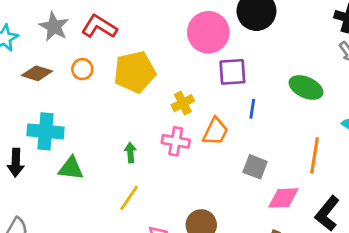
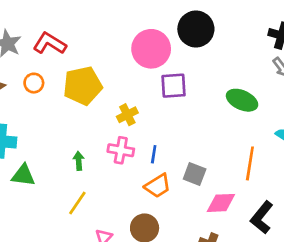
blue line: (252, 109) -> (154, 154), moved
orange trapezoid: (215, 131) -> (158, 186), moved, turned 32

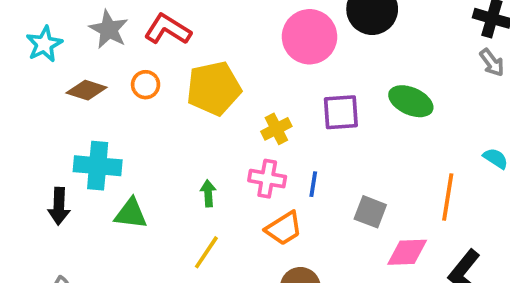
purple square: (174, 86) -> (341, 112), moved
green ellipse: (242, 100) -> (411, 101), moved
orange trapezoid: (158, 186) -> (284, 228), moved

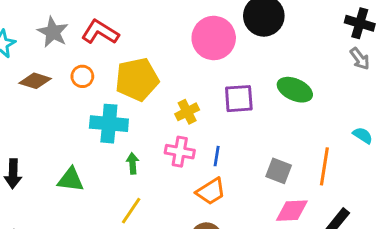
cyan cross: (98, 166) -> (109, 124), moved
gray square: (370, 212) -> (279, 171), moved
orange trapezoid: (284, 228) -> (211, 191), moved

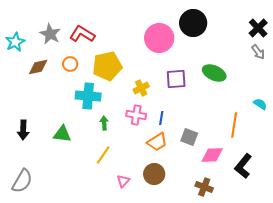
black cross: (360, 23) -> (258, 28), turned 30
brown diamond: (35, 81) -> (38, 67), turned -30
gray square: (279, 171) -> (189, 137), moved

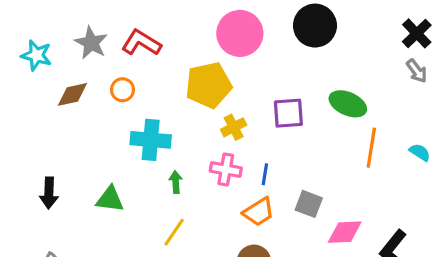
pink circle: (159, 38) -> (240, 33), moved
cyan star: (15, 42) -> (36, 55), turned -30
yellow pentagon: (107, 66) -> (209, 85), moved
orange line: (234, 125) -> (371, 148), moved

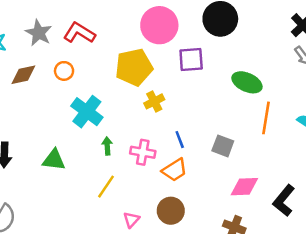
purple square: (288, 113) -> (191, 59), moved
cyan cross: (151, 140) -> (87, 112), turned 32
pink cross: (226, 170) -> (143, 152), moved
blue line: (265, 174) -> (180, 140), turned -30
gray square: (309, 204) -> (223, 146), moved

